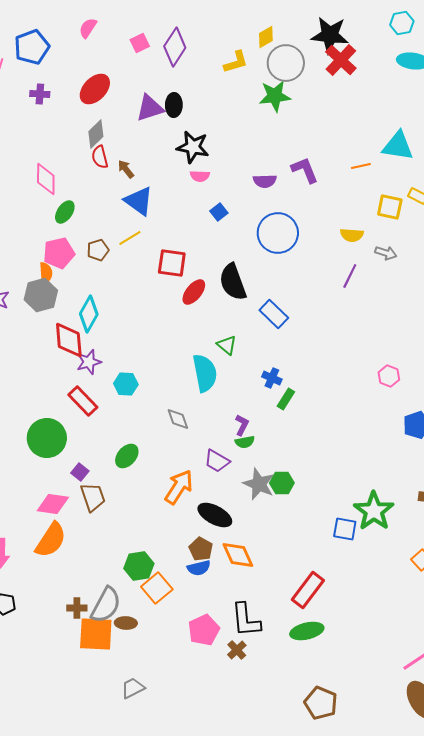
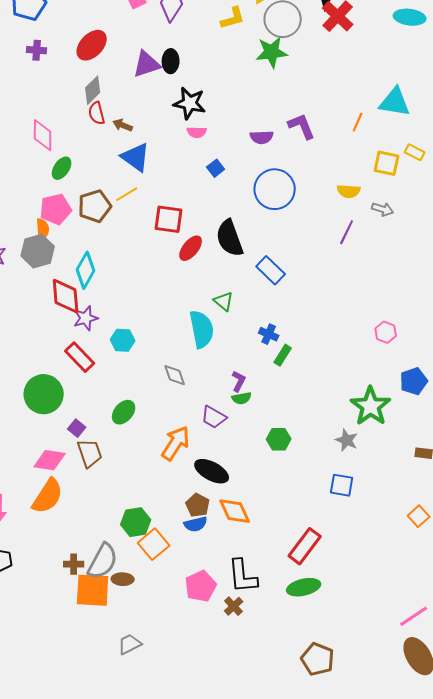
orange line: (361, 166) -> (358, 122), turned -54
brown arrow: (126, 169) -> (123, 125), turned -30
brown pentagon: (98, 250) -> (95, 206), size x1.5
gray star: (259, 484) -> (347, 440), moved, size x0.7
green star: (374, 511) -> (371, 406), moved

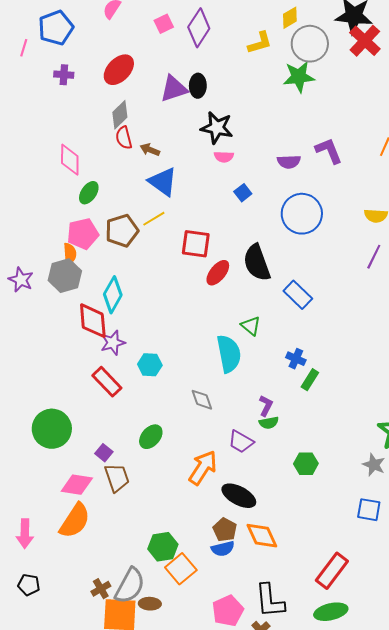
green circle: (44, 394) -> (52, 429), moved
brown cross: (74, 564) -> (101, 589), turned -30

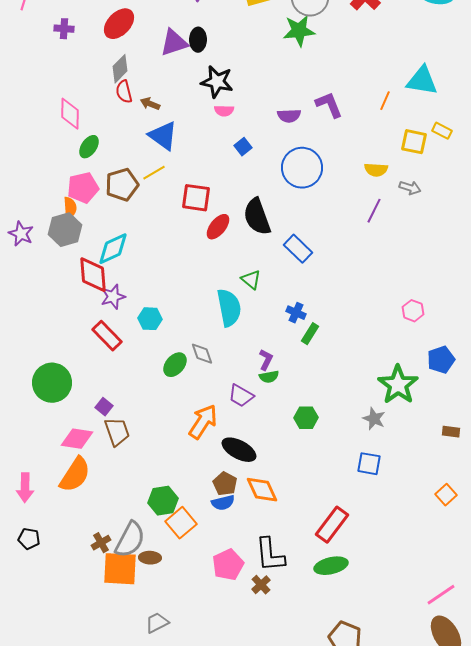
cyan diamond: (113, 295) -> (113, 249), turned 36
green ellipse: (151, 437) -> (175, 365), moved

